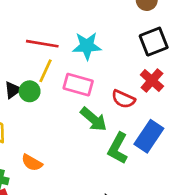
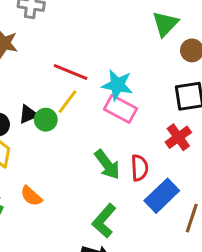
pink rectangle: (78, 85) -> (121, 109), moved
red semicircle: (123, 99) -> (140, 168), moved, turned -130
green L-shape: (118, 148) -> (104, 221), moved

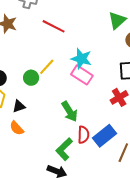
red line: (71, 72) -> (54, 26), moved
black triangle: (28, 114) -> (19, 106), moved
red semicircle: (140, 168) -> (83, 135), moved

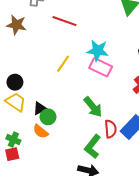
green circle: (31, 78) -> (48, 117), moved

